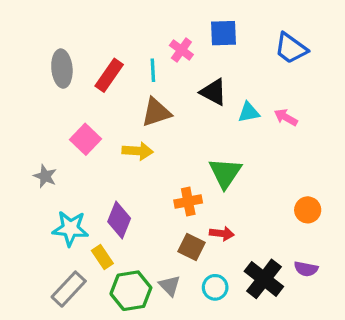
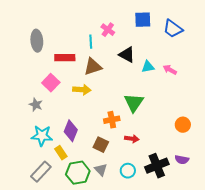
blue square: (224, 33) -> (143, 20), moved
red rectangle: (109, 75) -> (65, 58), moved, turned 54
gray star: (45, 176) -> (36, 105), moved
brown square: (192, 247) -> (101, 145), moved
black cross: (264, 279) -> (157, 166), turned 30

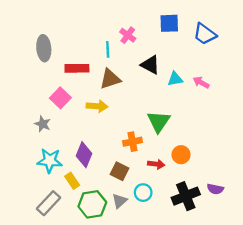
orange circle: (183, 125) -> (181, 155), moved
gray triangle: (101, 170) -> (120, 201), turned 32
cyan circle: (128, 171) -> (143, 193), moved

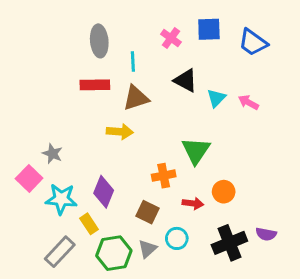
pink cross: (128, 35) -> (171, 38), moved
gray ellipse: (44, 48) -> (99, 41), moved
cyan triangle: (175, 79) -> (216, 98), turned -35
pink square: (60, 98) -> (29, 178), moved

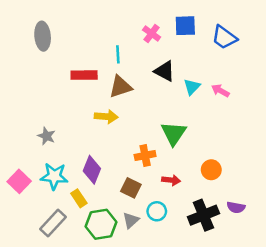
gray ellipse: (99, 41) -> (43, 36), moved
pink square: (29, 178) -> (19, 181), moved
orange circle: (224, 192) -> (211, 170), moved

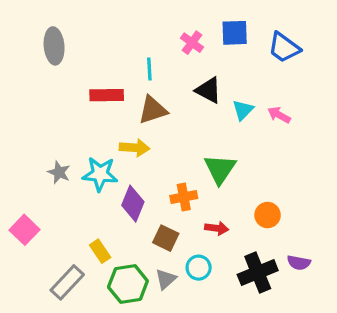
purple diamond: (92, 170) -> (133, 204), moved
cyan star: (54, 176) -> (100, 174), moved

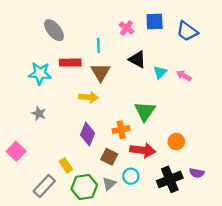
gray ellipse: (54, 46) -> (54, 30), moved, turned -35
brown triangle: (153, 110) -> (101, 72), turned -42
cyan star: (100, 174) -> (40, 73), moved
red arrow: (217, 228) -> (143, 150), size x1.6

